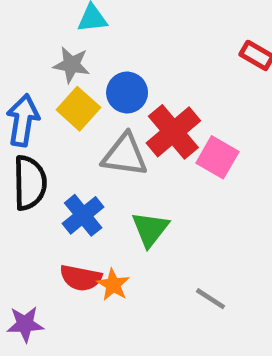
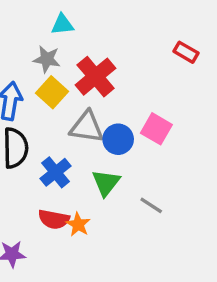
blue circle: (127, 92) -> (118, 139), moved
red cross: (173, 132) -> (96, 77), moved
gray line: (210, 299) -> (151, 205), moved

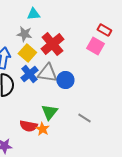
pink square: (156, 129) -> (95, 46), moved
blue cross: (55, 172) -> (29, 74), moved
green triangle: (106, 183) -> (49, 112), moved

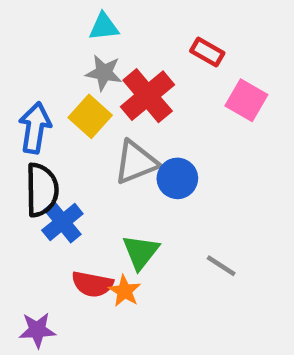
red rectangle: (104, 30) -> (207, 52), moved
gray star: (24, 34) -> (104, 73), moved
gray triangle: (47, 73) -> (136, 162), turned -30
blue cross: (29, 74) -> (62, 222), moved

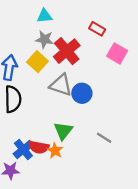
gray triangle: (136, 162) -> (61, 85), turned 40
blue cross: (62, 222) -> (23, 149), moved

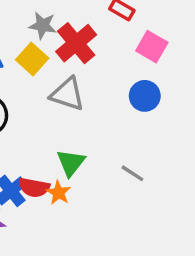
blue circle: (82, 93) -> (145, 96), moved

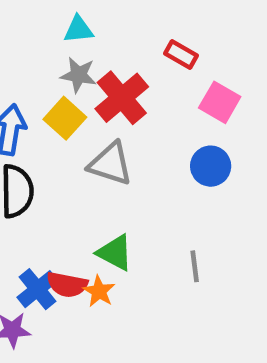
green triangle: (71, 163) -> (115, 253), turned -40
gray line: (132, 173) -> (195, 266), turned 50

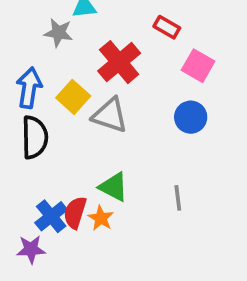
gray star: (78, 75) -> (58, 33), moved
yellow square: (65, 118) -> (73, 97), moved
red semicircle: (67, 285) -> (75, 213), turned 96

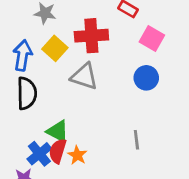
red cross: (119, 62) -> (91, 36), turned 36
yellow square: (73, 97) -> (55, 48), moved
green triangle: (114, 187) -> (58, 131), moved

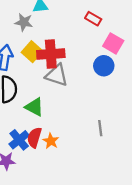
red cross: (91, 36) -> (51, 54), moved
blue circle: (146, 78) -> (104, 66), moved
green triangle: (58, 131) -> (34, 107), moved

